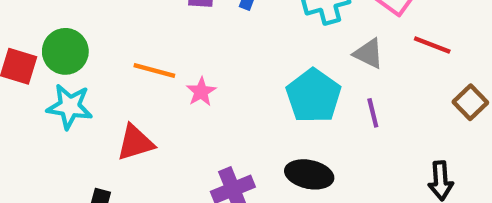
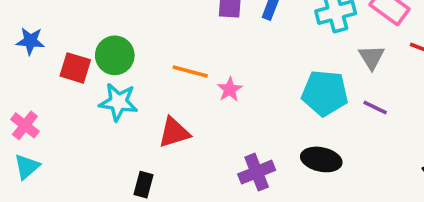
gray triangle: (369, 54) -> (372, 57), turned 32
cyan pentagon: (313, 96) -> (325, 93), turned -30
purple line: (373, 113) -> (375, 107), turned -50

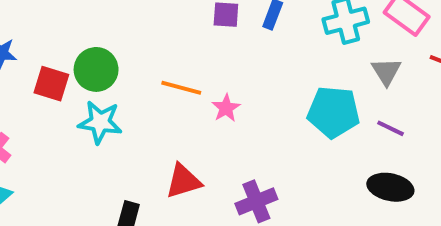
red triangle: (174, 133) -> (183, 181), moved
black ellipse: (321, 159) -> (390, 187), moved

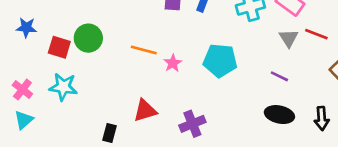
gray triangle: (386, 71) -> (289, 38), moved
cyan pentagon: (334, 112) -> (220, 60), moved
cyan star: (100, 122) -> (63, 87), moved

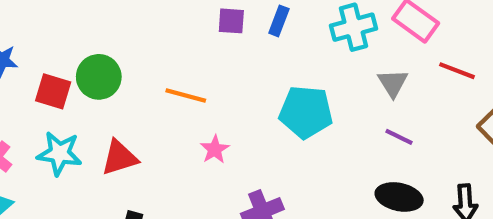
gray triangle: (289, 38) -> (393, 83), moved
pink star: (173, 63) -> (215, 149), moved
red triangle: (145, 111) -> (119, 158), moved

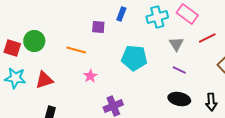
purple square: (231, 21) -> (98, 27), moved
red line: (457, 71) -> (207, 38), turned -48

